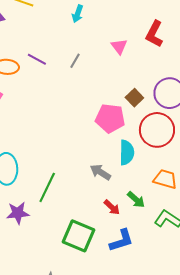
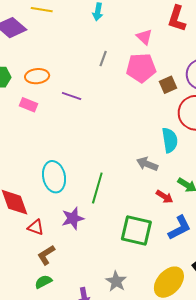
purple line: (37, 59) -> (72, 96), moved
brown square: (134, 98) -> (168, 85), turned 30
pink pentagon: (110, 118) -> (141, 68), moved

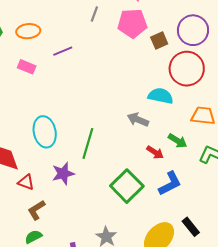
purple line: (72, 96) -> (63, 51), turned -42
pink rectangle: (28, 105) -> (27, 67), moved
cyan semicircle: (170, 140) -> (161, 96), turned -70
green square: (136, 230) -> (127, 186), turned 32

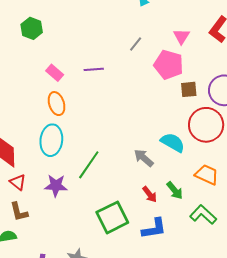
orange ellipse: (28, 31) -> (57, 104), moved, turned 60
brown L-shape: (36, 210) -> (19, 212), turned -90

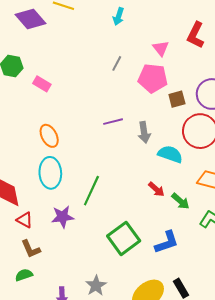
purple line: (94, 69) -> (113, 122), moved
pink rectangle: (55, 73) -> (42, 84), moved
gray arrow: (144, 158) -> (144, 132), moved, turned -130
red arrow: (150, 194) -> (156, 189), moved

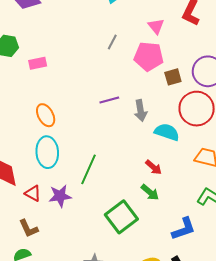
pink rectangle: (42, 84) -> (38, 63), turned -42
green arrow: (180, 201) -> (150, 192), moved
red triangle: (25, 220) -> (33, 193), moved
blue L-shape: (167, 242) -> (184, 229), moved

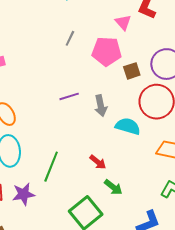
pink triangle: (156, 26) -> (123, 22), moved
red arrow: (154, 167) -> (98, 162), moved

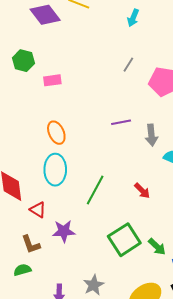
green arrow: (113, 187) -> (157, 247), moved
purple star: (24, 194) -> (64, 231), moved

